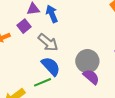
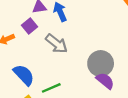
blue semicircle: (51, 66) -> (24, 75), moved

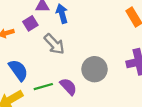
purple semicircle: (105, 81) -> (68, 87), moved

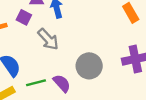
purple square: (30, 23) -> (24, 17), turned -32

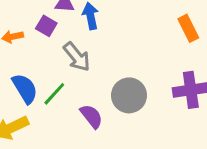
green line: (36, 83) -> (54, 94), moved, turned -36

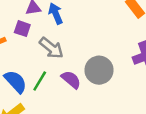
purple semicircle: (91, 116) -> (71, 80), moved

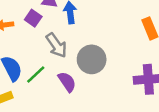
gray circle: (99, 70) -> (92, 59), moved

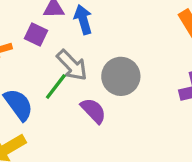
green line: (36, 75) -> (56, 86), moved

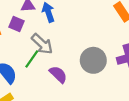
gray circle: (121, 76) -> (93, 60), moved

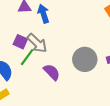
purple square: (17, 24) -> (20, 42), moved

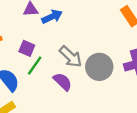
blue arrow: (43, 14) -> (52, 17), turned 84
gray arrow: (37, 43) -> (71, 57), moved

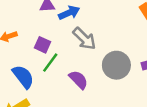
gray arrow: (71, 57) -> (84, 39), moved

